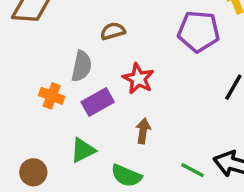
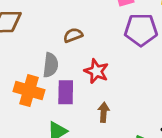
orange cross: (52, 96) -> (29, 91), size x1.5
purple rectangle: (98, 102) -> (66, 92), turned -55

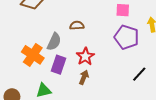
brown arrow: (104, 112) -> (84, 77), moved

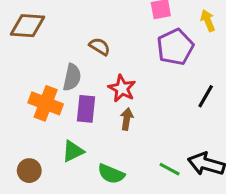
brown semicircle: (77, 26) -> (100, 46), turned 48
purple pentagon: (127, 37) -> (175, 47), turned -30

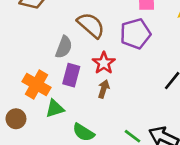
brown semicircle: (100, 46) -> (91, 25), size x1.6
purple pentagon: (175, 47) -> (135, 34), moved
orange cross: (46, 103) -> (36, 85), moved

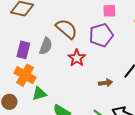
purple rectangle: (71, 75) -> (23, 50), moved
brown arrow: (104, 89) -> (106, 83), moved, turned 64

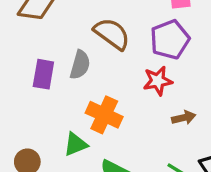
red star: (77, 58) -> (158, 81), moved, turned 30
orange cross: (25, 75) -> (104, 115), moved

